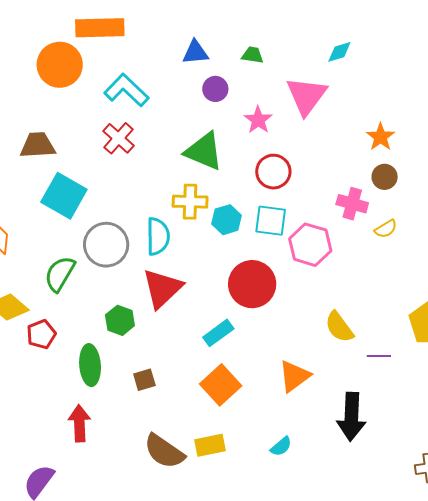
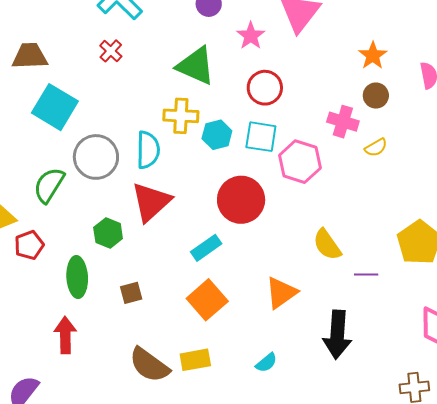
red cross: (119, 138) -> (111, 51), size x0.7

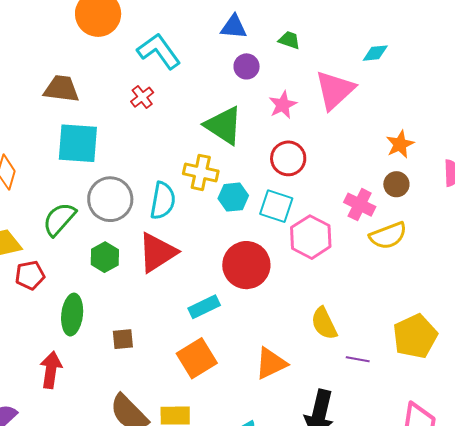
cyan square: (55, 107) -> (78, 143), turned -36
yellow semicircle: (376, 148) -> (388, 236), size x1.6
green hexagon: (108, 233) -> (105, 257), moved

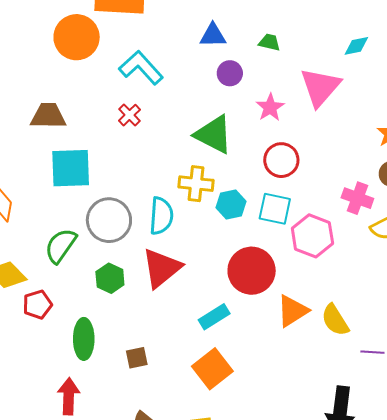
orange triangle: (271, 363) -> (292, 311), moved

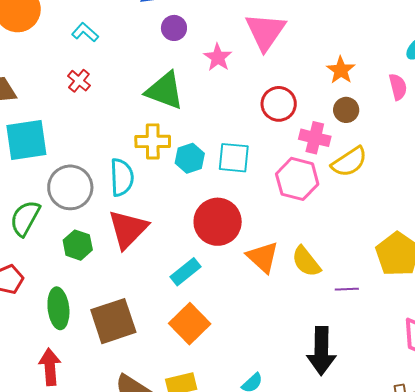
cyan L-shape: (141, 68) -> (85, 32), size x0.6
red circle: (281, 160) -> (279, 104), moved
pink hexagon: (312, 236) -> (297, 179), moved
orange triangle: (292, 311) -> (263, 257), turned -39
brown square: (137, 358) -> (113, 321), size x2.0

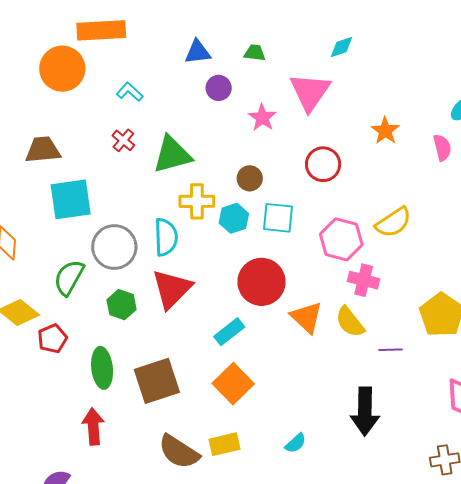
green triangle: (165, 91) -> (172, 155), moved, turned -36
brown circle: (346, 110) -> (250, 178), moved
pink cross: (315, 138) -> (364, 280), moved

